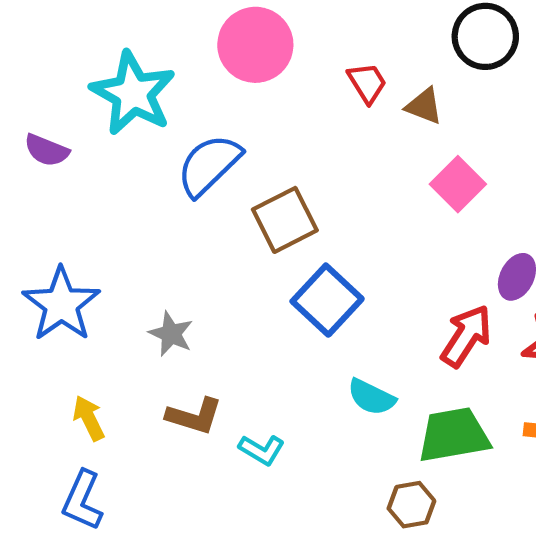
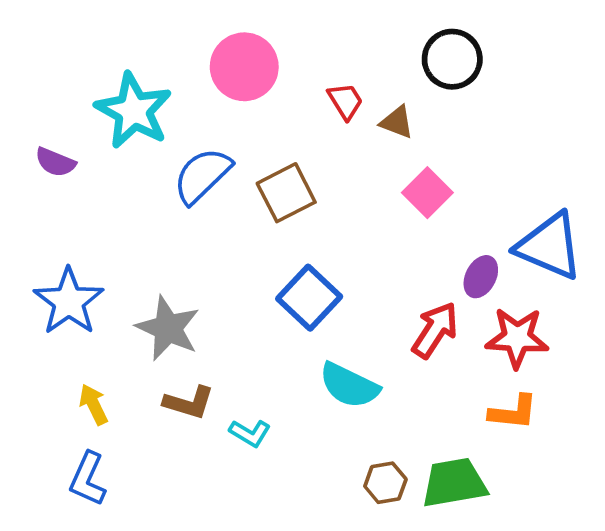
brown square: (285, 220) -> (286, 193), moved
gray star: (171, 334) -> (168, 328), size x1.6
cyan semicircle: (371, 397) -> (349, 385), size x1.4
green trapezoid: (454, 435) -> (454, 483), moved

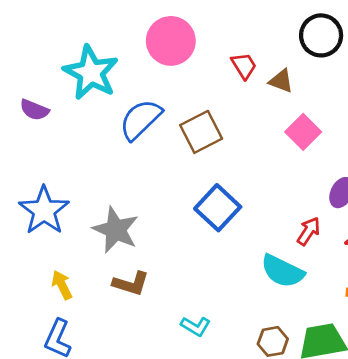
red arrow: (435, 330) -> (309, 231), size x0.7
cyan semicircle: (349, 385) -> (282, 271), moved
cyan L-shape: (250, 433) -> (196, 326), moved

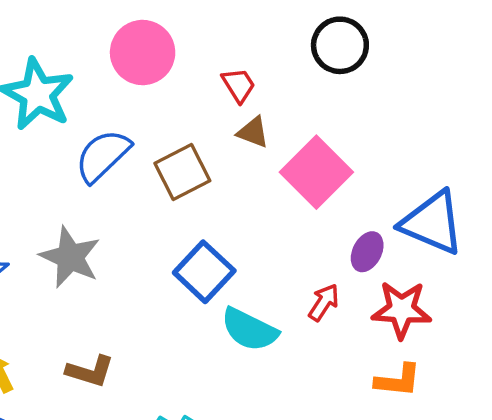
brown triangle: (281, 81) -> (253, 132), moved
pink square: (303, 132) -> (316, 172), size x1.5
gray star: (116, 230) -> (70, 257), moved
cyan semicircle: (282, 271) -> (249, 330), moved

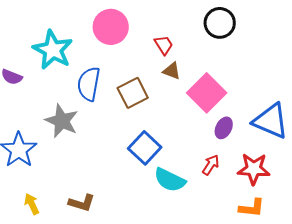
blue semicircle: (103, 156) -> (89, 84), turned -36
purple ellipse: (367, 252) -> (224, 128), moved
gray star: (70, 257) -> (62, 121), moved

